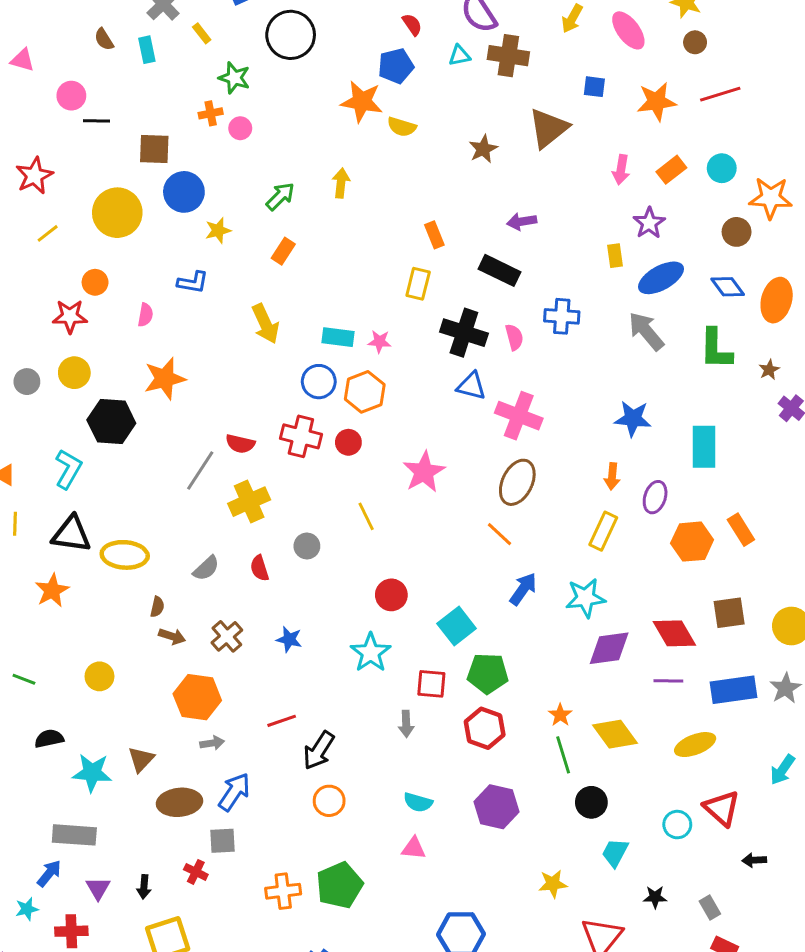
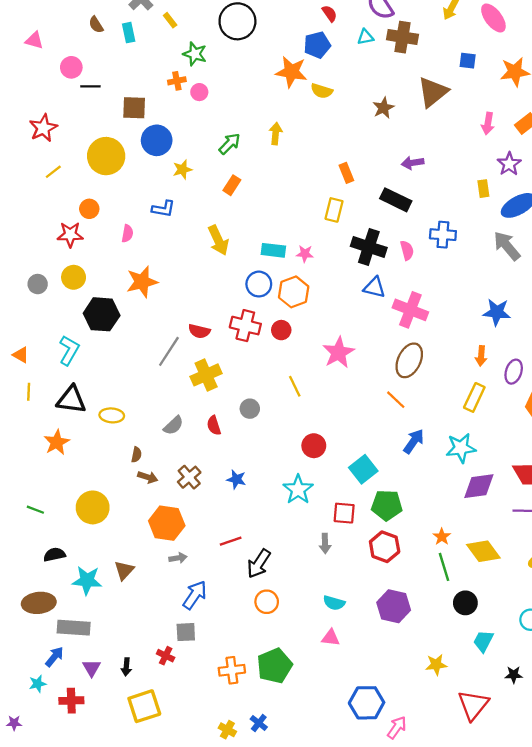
yellow ellipse: (125, 555) -> (112, 415), size x0.7
yellow circle: (99, 676) -> (93, 507), size x1.5
brown ellipse: (179, 802) -> (39, 603), moved

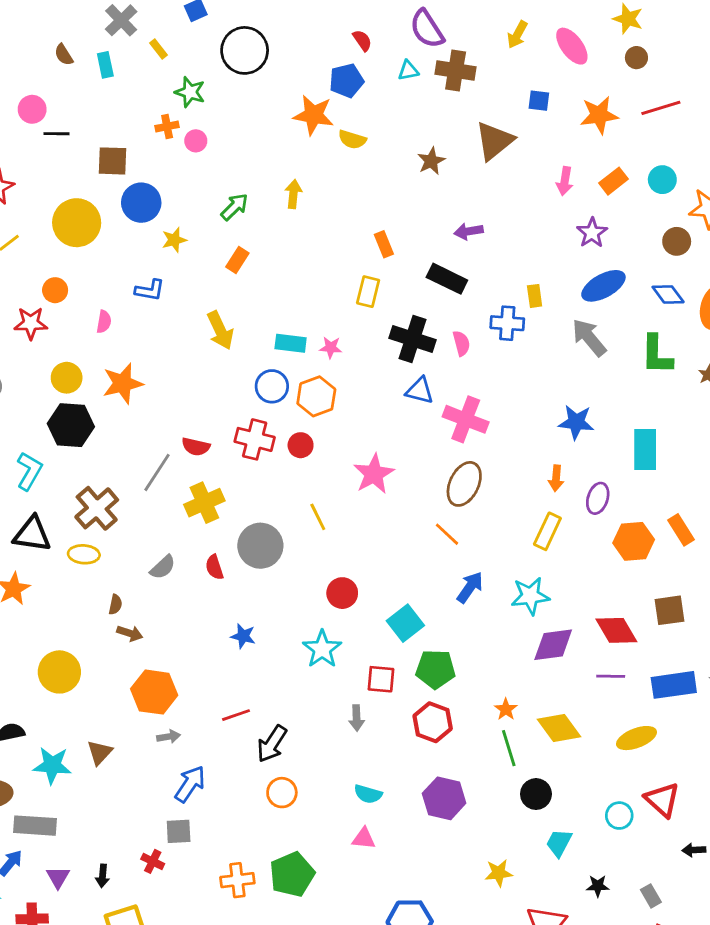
yellow rectangle: (483, 189) -> (535, 296), moved
yellow circle: (74, 277) -> (67, 378), moved
gray circle: (250, 409) -> (260, 546), size x1.8
brown cross: (189, 477) -> (97, 508), moved, size x1.4

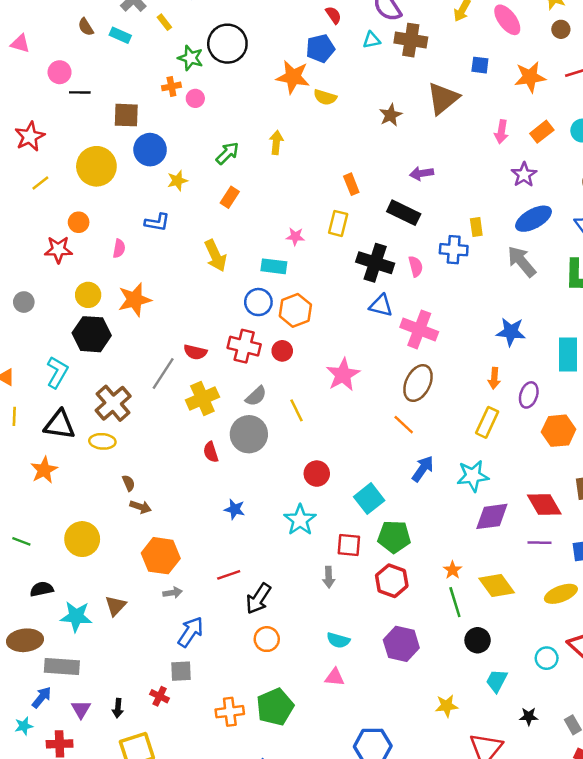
black circle: (245, 50) -> (227, 44), moved
cyan rectangle: (105, 65) -> (120, 35), turned -54
pink star: (331, 348) -> (295, 237), moved
gray semicircle: (163, 567) -> (256, 396), moved
brown semicircle: (115, 605) -> (129, 483), turned -35

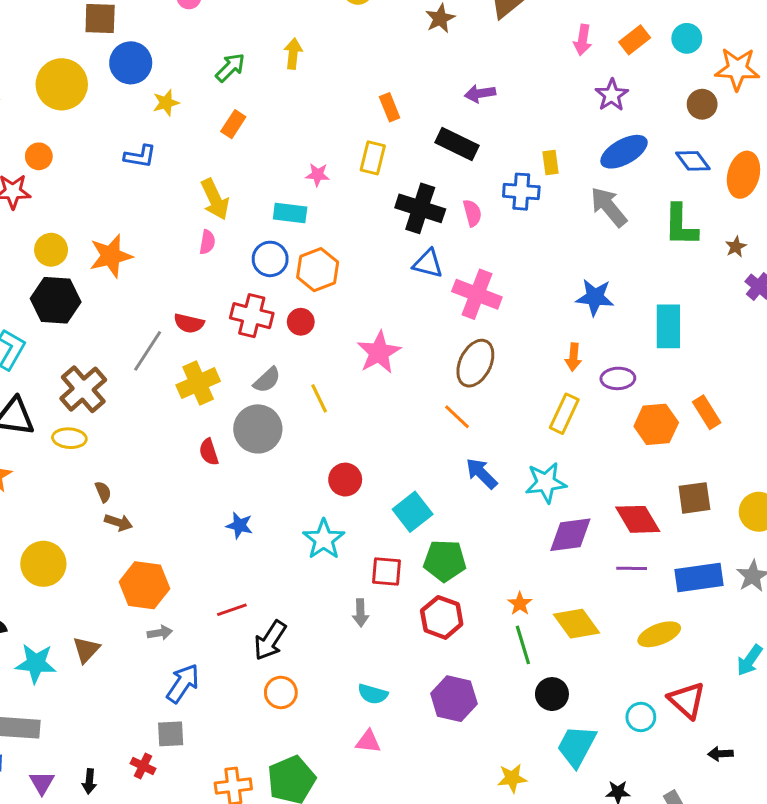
pink semicircle: (119, 248) -> (207, 242), moved
purple ellipse: (529, 395) -> (618, 378), turned 70
blue arrow: (423, 469) -> (482, 473), turned -80
cyan trapezoid: (497, 681) -> (576, 746), size x1.4

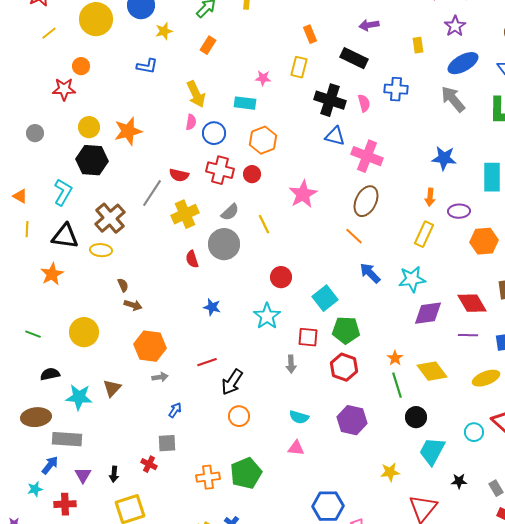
yellow rectangle: (550, 162) -> (418, 45), moved
blue circle: (270, 259) -> (214, 133), moved
blue arrow: (183, 683) -> (175, 410), size x0.6

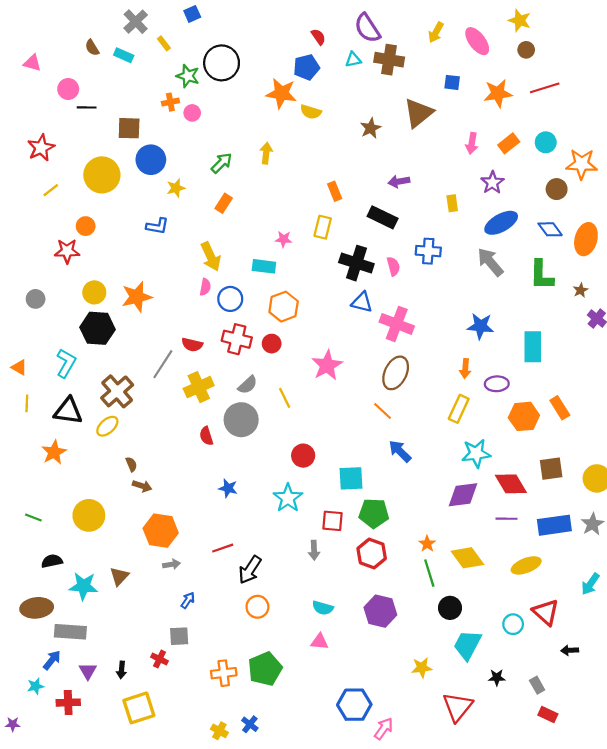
yellow ellipse: (101, 250) -> (107, 426), turned -45
cyan star: (412, 279) -> (476, 453), moved
cyan square: (325, 298) -> (351, 478), turned 35

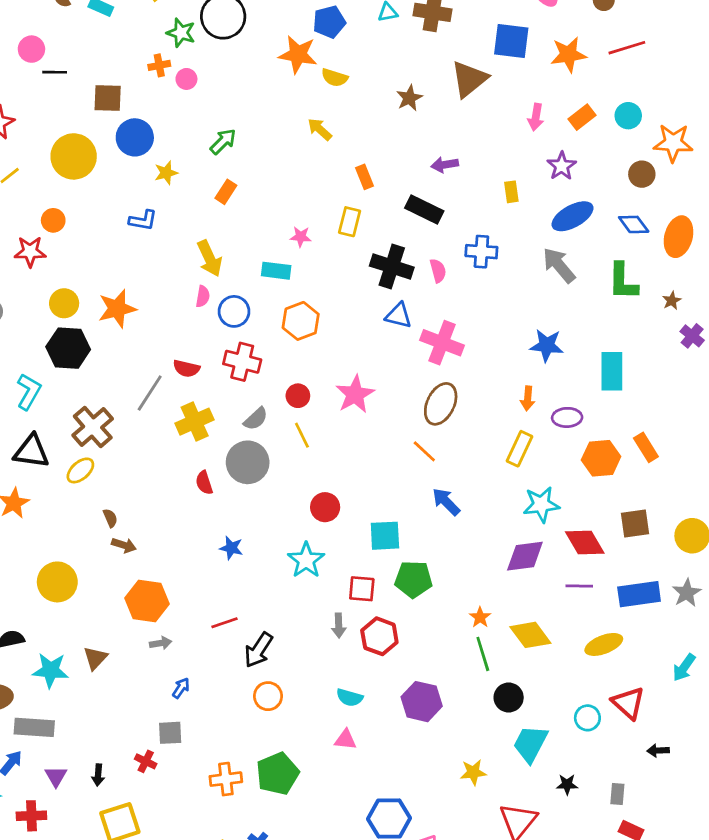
blue square: (452, 82) -> (511, 41), size x1.8
yellow arrow: (266, 153) -> (320, 129), moved, turned -54
red circle: (272, 344) -> (298, 396), moved
red hexagon: (372, 553) -> (379, 636), moved
gray rectangle: (537, 685) -> (617, 794), turned 35

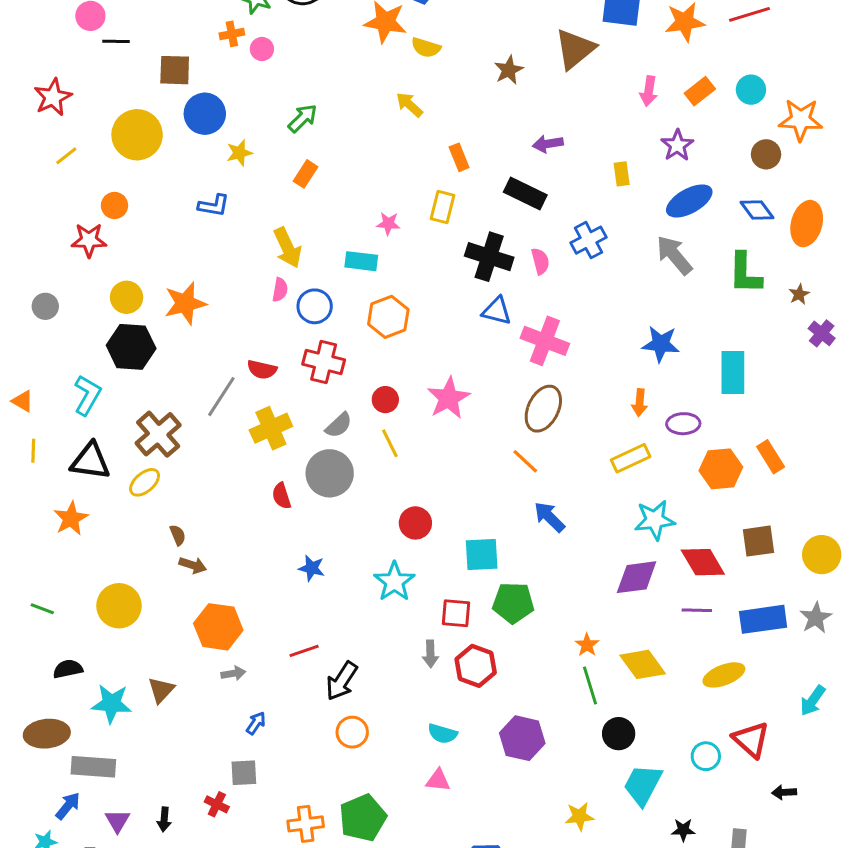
blue cross: (481, 252) -> (588, 240), turned -32
yellow rectangle: (519, 449) -> (631, 458), turned 40

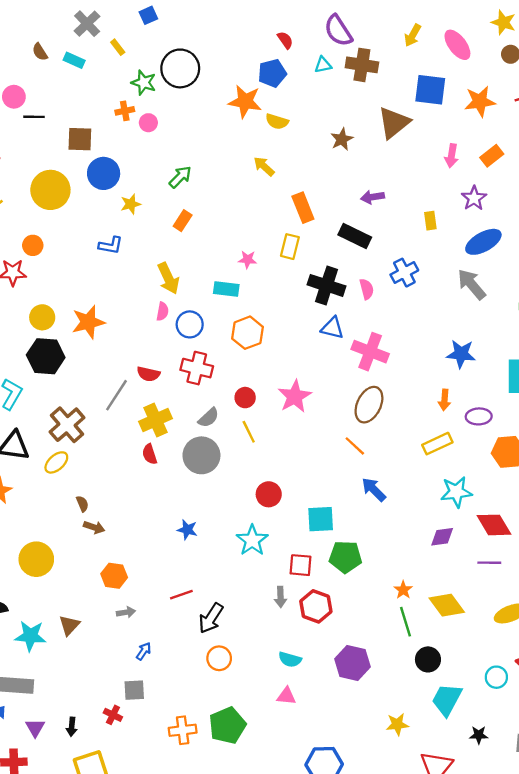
orange rectangle: (459, 157) -> (303, 208), size x1.4
red semicircle: (282, 496) -> (150, 454), moved
purple diamond: (637, 577) -> (442, 537), size x0.7
orange hexagon: (218, 627) -> (114, 576), size x0.7

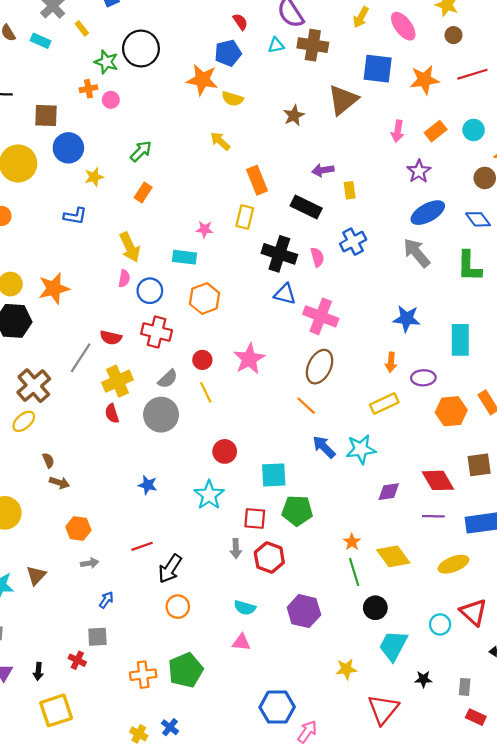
yellow rectangle: (430, 221) -> (350, 190), moved
cyan star: (456, 492) -> (361, 449), moved

